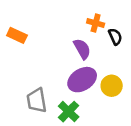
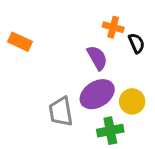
gray trapezoid: (37, 100) -> (61, 112), moved
green cross: (69, 112) -> (110, 131), moved, turned 35

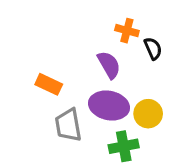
orange rectangle: (20, 42) -> (49, 84), moved
purple ellipse: (97, 94) -> (109, 106), turned 44

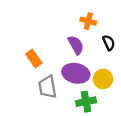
black semicircle: (153, 48) -> (109, 43), moved
orange rectangle: (49, 84) -> (34, 59), turned 30

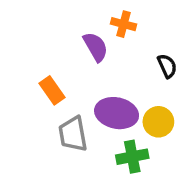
orange cross: (88, 21) -> (124, 24), moved
purple semicircle: (76, 45) -> (96, 47), moved

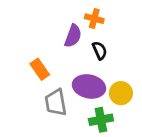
purple semicircle: (96, 47) -> (73, 36), turned 50
black semicircle: (167, 66) -> (100, 51), moved

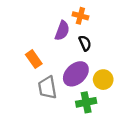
purple ellipse: (89, 86) -> (76, 74), turned -55

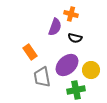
black semicircle: (85, 43) -> (75, 38), turned 128

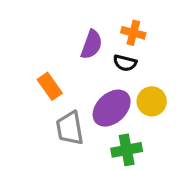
orange cross: (71, 14) -> (133, 33), moved
yellow circle: (91, 70) -> (152, 101), moved

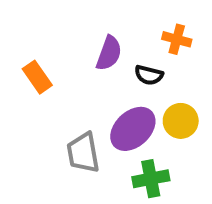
orange cross: (133, 33) -> (177, 39), moved
orange rectangle: (50, 86) -> (37, 77), moved

